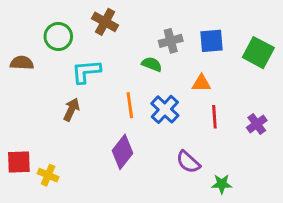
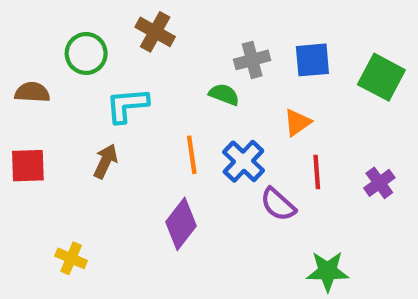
orange triangle: (201, 83) -> (297, 122), turned -36
red square: (19, 162) -> (28, 166), moved
purple semicircle: (188, 162) -> (278, 204), moved
green star: (222, 184) -> (328, 271), size x1.4

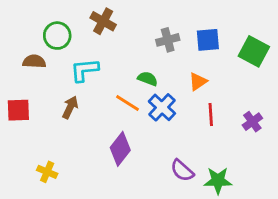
brown semicircle: (32, 92) -> (34, 61), moved
green semicircle: (224, 94) -> (148, 79), moved
orange line: (192, 155) -> (128, 103), turned -50
purple semicircle: (278, 204) -> (182, 170), moved

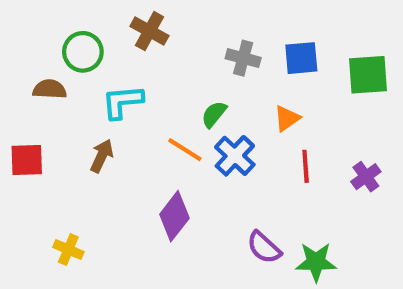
gray cross: (168, 40) -> (243, 58), turned 30
green square: (254, 51) -> (368, 75), turned -32
green semicircle: (148, 79) -> (214, 114), turned -72

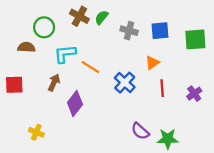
green semicircle: (214, 114) -> (101, 17), moved
orange line: (185, 150) -> (90, 67), moved
purple diamond: (174, 216) -> (75, 104), moved

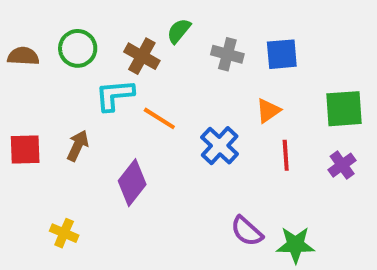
brown cross: (79, 16) -> (142, 56), moved
green square: (195, 39) -> (344, 109), moved
brown semicircle: (26, 47) -> (23, 56), moved
brown arrow: (54, 83) -> (78, 146), moved

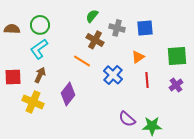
brown cross: (142, 56) -> (95, 40), moved
cyan L-shape: (115, 95) -> (39, 49), moved, turned -30
yellow cross: (64, 233) -> (33, 102), moved, size x1.5

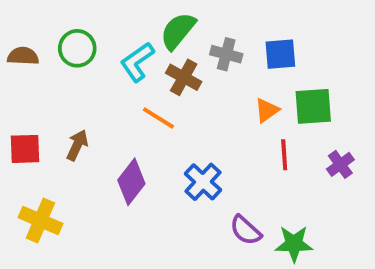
green semicircle: (92, 16) -> (178, 31), size x1.5
cyan L-shape: (39, 49) -> (137, 62), moved
green square: (177, 56) -> (313, 106), moved
blue cross: (113, 75) -> (203, 182), moved
yellow cross: (33, 102) -> (40, 221), moved

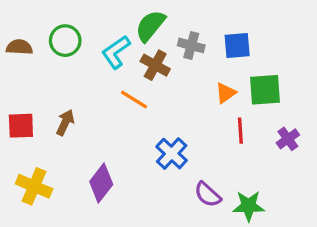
purple diamond: (131, 182) -> (101, 183), moved

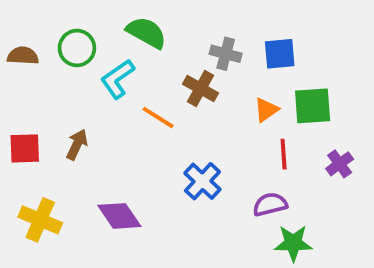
green semicircle: (150, 26) -> (146, 33), moved, turned 80
cyan L-shape: (116, 52) -> (117, 79), moved
brown cross: (155, 65) -> (201, 89), moved
purple diamond: (101, 183) -> (119, 216), turned -72
purple semicircle: (208, 194) -> (270, 204), moved, turned 124

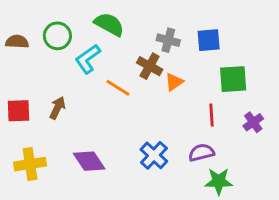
orange triangle: (266, 110) -> (174, 82), moved
blue cross: (202, 181) -> (154, 155), moved
yellow cross: (40, 220) -> (30, 164), turned -32

